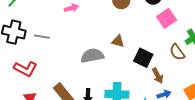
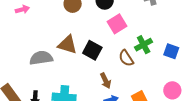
brown triangle: (118, 41) -> (67, 45), size x1.5
black square: (143, 58) -> (92, 50), moved

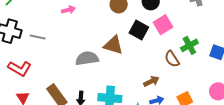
black square: (92, 50) -> (139, 30), moved
brown arrow: (106, 81) -> (151, 81), turned -91

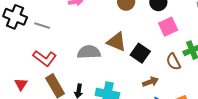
black square: (139, 30) -> (140, 53), moved
red L-shape: (20, 68) -> (45, 58), moved

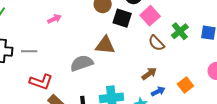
black square: (140, 53) -> (122, 18), moved
brown semicircle: (173, 62) -> (156, 43), moved

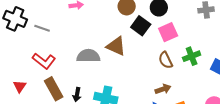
brown arrow: (149, 74) -> (163, 89), moved

